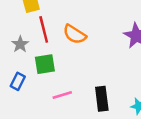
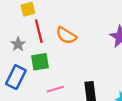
blue rectangle: (18, 81) -> (16, 77), size x1.5

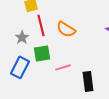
pink line: (55, 89) -> (63, 67), moved

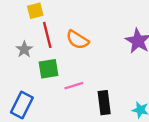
blue rectangle: (20, 67) -> (22, 105), moved

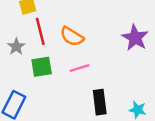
pink line: (74, 86) -> (79, 68), moved

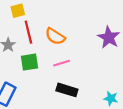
black rectangle: (100, 102) -> (67, 90), moved, turned -66

